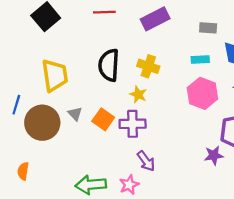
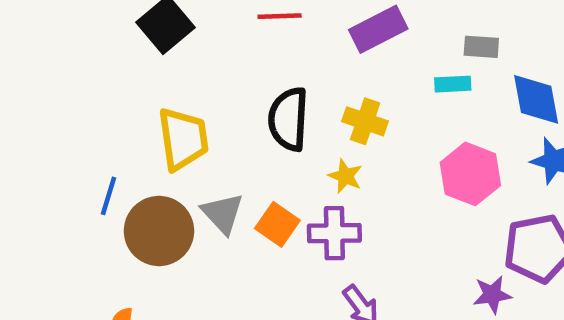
cyan rectangle: (200, 60) -> (453, 84), moved
gray triangle: (75, 114) -> (223, 213), size x1.5

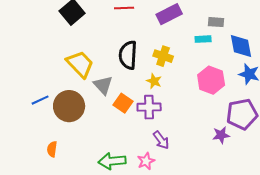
yellow trapezoid: (183, 139) -> (80, 64), turned -36
blue line: (109, 196) -> (40, 100), moved, turned 48
gray triangle: (223, 213) -> (103, 85), moved

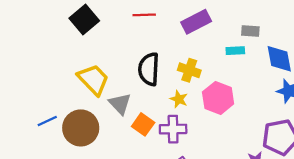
pink hexagon: (211, 80) -> (218, 98), moved

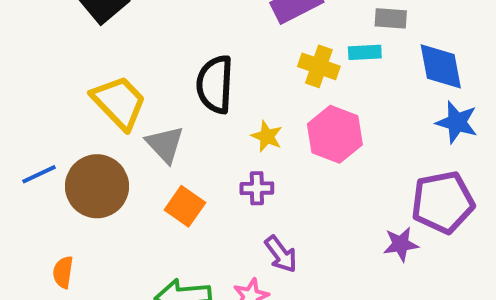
yellow cross: (189, 70) -> (319, 66), moved
orange square: (143, 124) -> (185, 206), moved
purple cross: (173, 129) -> (257, 188), size x0.7

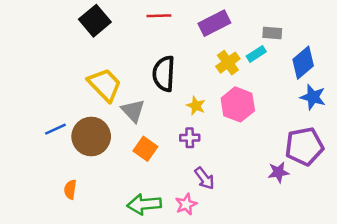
cyan rectangle: (365, 52) -> (256, 54), turned -30
yellow cross: (319, 66) -> (228, 63), turned 35
blue diamond: (441, 66) -> (303, 63), turned 60

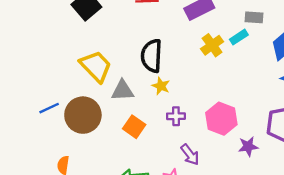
pink hexagon: (238, 104) -> (221, 119), moved
yellow star: (196, 106) -> (161, 86), moved
gray triangle: (133, 111) -> (122, 91), turned -50
purple star: (278, 172) -> (248, 146), moved

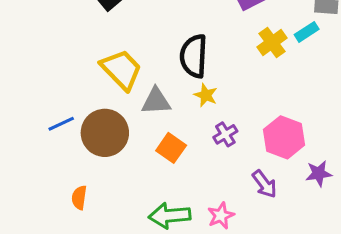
purple cross: (176, 116) -> (225, 134), turned -30
purple arrow: (190, 155) -> (264, 184), moved

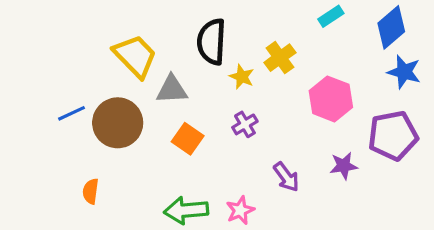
yellow cross: (272, 42) -> (280, 58), moved
yellow star: (206, 95) -> (242, 77), moved
pink hexagon: (284, 137) -> (331, 99), moved

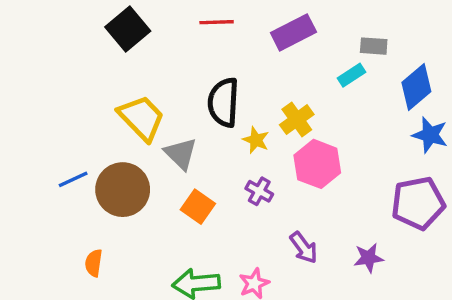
gray triangle: (172, 89) -> (181, 154), turned 48
pink hexagon: (331, 99) -> (317, 164), moved
purple cross: (245, 124) -> (259, 191), turned -30
purple star: (344, 166) -> (369, 258), moved

